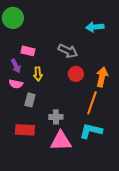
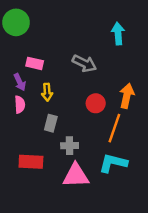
cyan arrow: (95, 27) -> (118, 34), turned 90
red circle: (76, 74) -> (96, 103), moved
pink semicircle: (16, 84) -> (20, 105), turned -104
gray rectangle: (30, 100) -> (51, 123), moved

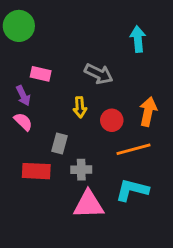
yellow arrow: (47, 92) -> (80, 107), moved
pink semicircle: (20, 105) -> (23, 122), turned -42
orange line: (114, 128) -> (134, 149), turned 56
red rectangle: (31, 162) -> (36, 171), moved

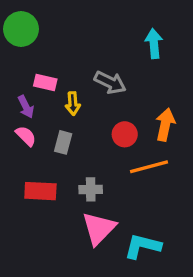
yellow arrow: (80, 107) -> (73, 104), moved
gray rectangle: (60, 143) -> (63, 142), moved
cyan L-shape: (132, 190) -> (143, 246), moved
pink triangle: (89, 204) -> (99, 228), turned -44

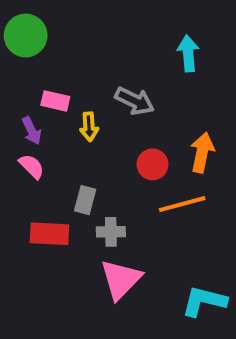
gray rectangle: (63, 142) -> (85, 200), moved
cyan L-shape: (143, 246) -> (204, 301), moved

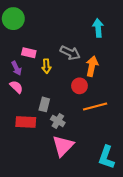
orange arrow: (202, 152) -> (92, 66), moved
gray cross: (111, 232) -> (58, 121), turned 32
cyan L-shape: (204, 301) -> (106, 157), turned -85

